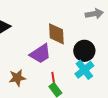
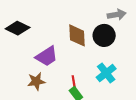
black circle: (84, 51) -> (104, 35), moved
purple trapezoid: (40, 54) -> (47, 56), moved

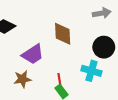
black circle: (104, 35) -> (104, 47), moved
cyan cross: (106, 73) -> (91, 71), turned -36

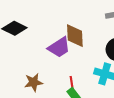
purple trapezoid: (33, 54) -> (59, 47), moved

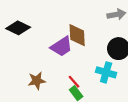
red line: (72, 83) -> (74, 82), turned -32

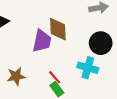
purple trapezoid: (62, 47) -> (42, 41), turned -45

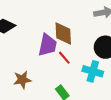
red line: (55, 77) -> (64, 58), moved

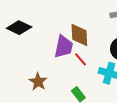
brown star: (22, 80) -> (38, 82), turned -30

